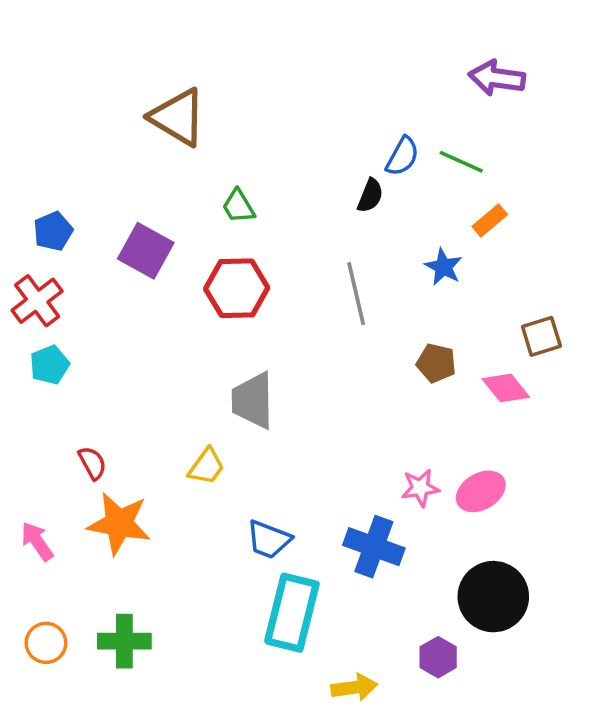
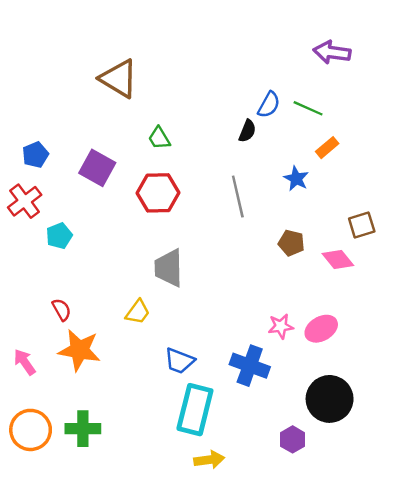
cyan pentagon: (50, 365) -> (59, 236), moved
orange circle: (46, 643) -> (31, 430), size x1.5
yellow arrow: (354, 687) -> (209, 460), moved

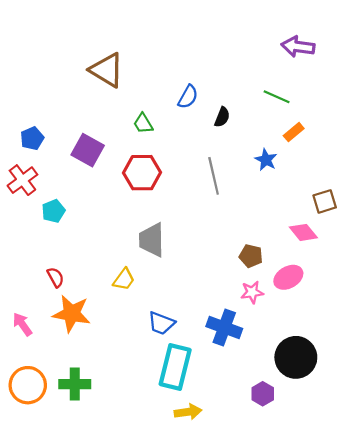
blue semicircle: (269, 105) -> (188, 97), moved
brown pentagon: (291, 243) -> (251, 256), moved
pink ellipse: (321, 329) -> (288, 277), moved

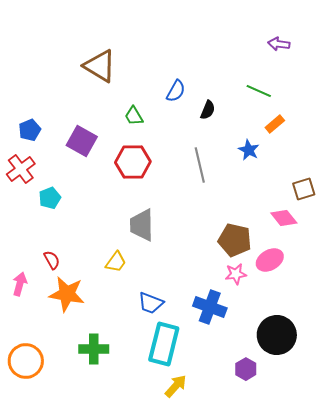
purple arrow: (298, 47) -> (279, 44), size x0.7
brown pentagon: (251, 256) -> (235, 240), size x1.5
pink arrow: (22, 324) -> (20, 284), moved, turned 50
green cross: (75, 384) -> (94, 349), moved
yellow arrow: (188, 412) -> (176, 386), turned -40

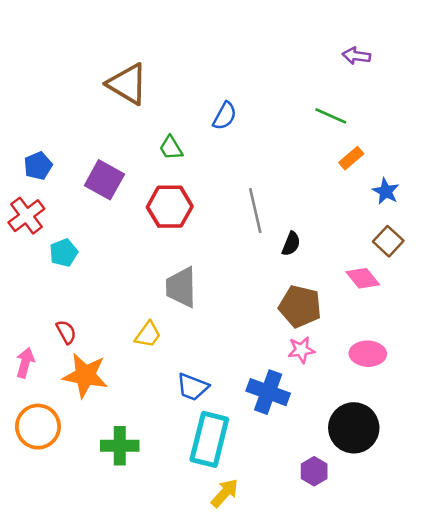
black semicircle: (208, 110) -> (291, 244), moved
blue star: (249, 150) -> (386, 191), moved
brown square: (304, 189) -> (388, 241), turned -30
pink ellipse: (270, 260) -> (368, 354), moved, turned 32
orange circle: (26, 361) -> (38, 427), moved

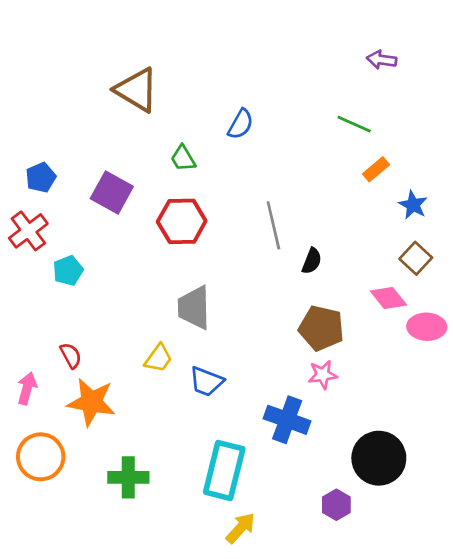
pink ellipse: (368, 354) -> (427, 327), moved
blue trapezoid: (193, 387) -> (206, 381), moved

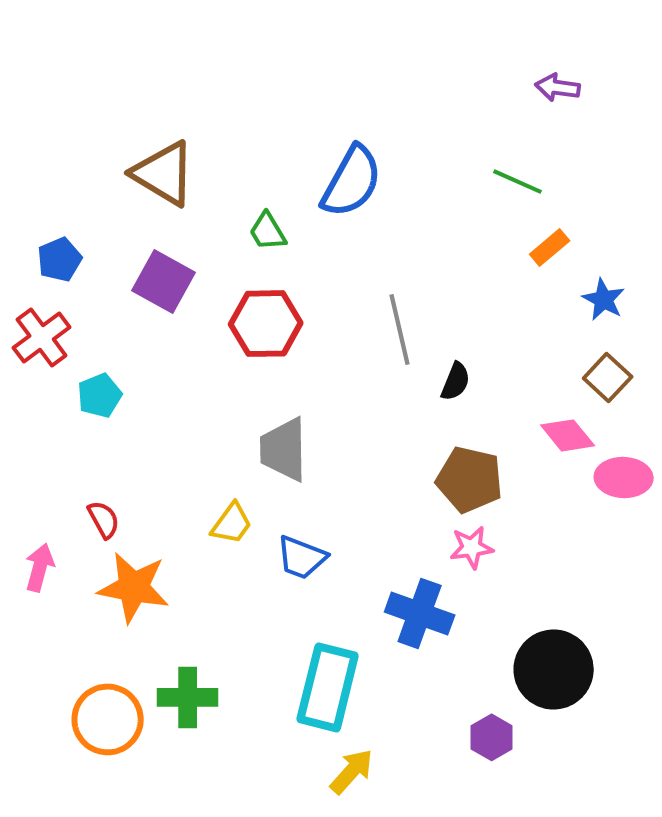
brown triangle: (137, 90) -> (164, 174), moved
blue semicircle: (241, 124) -> (352, 182), size x1.6
orange circle: (41, 457) -> (108, 719), moved

